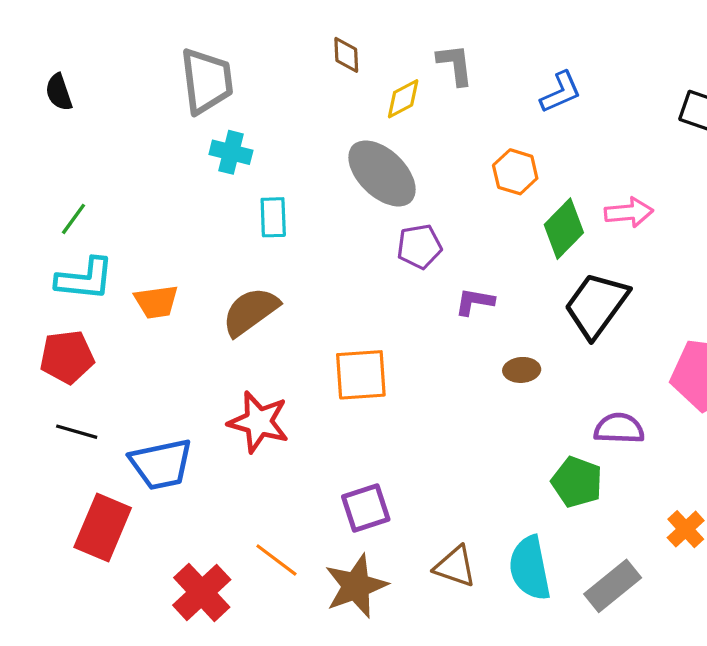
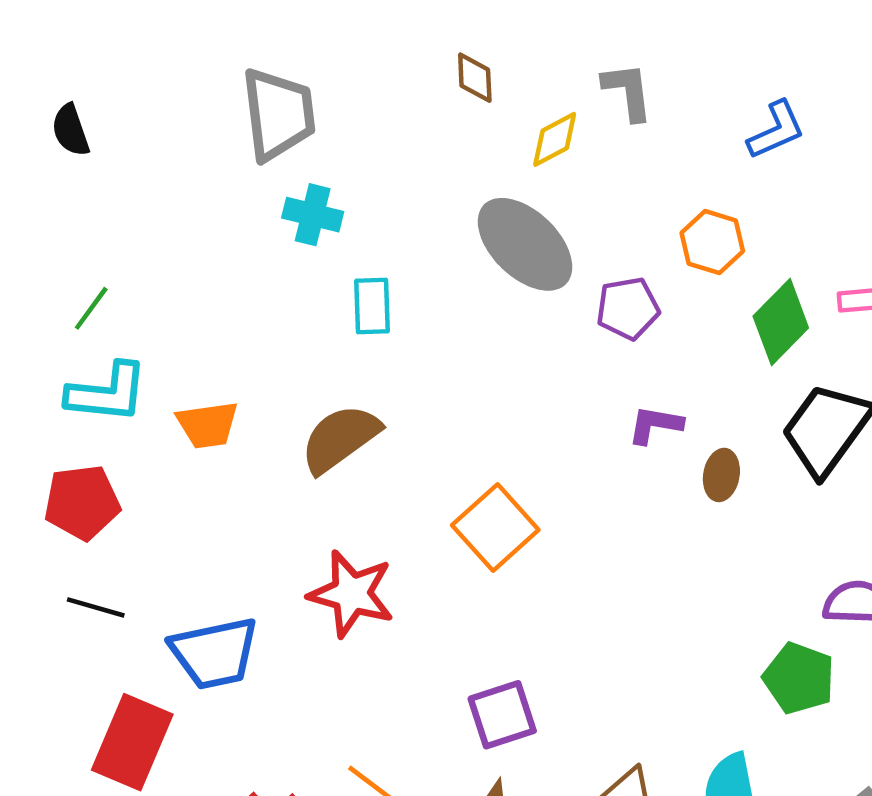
purple pentagon: (419, 247) -> (628, 308), moved
brown ellipse: (522, 370) -> (721, 475), moved, turned -76
orange square: (361, 375) -> (495, 527), turned -38

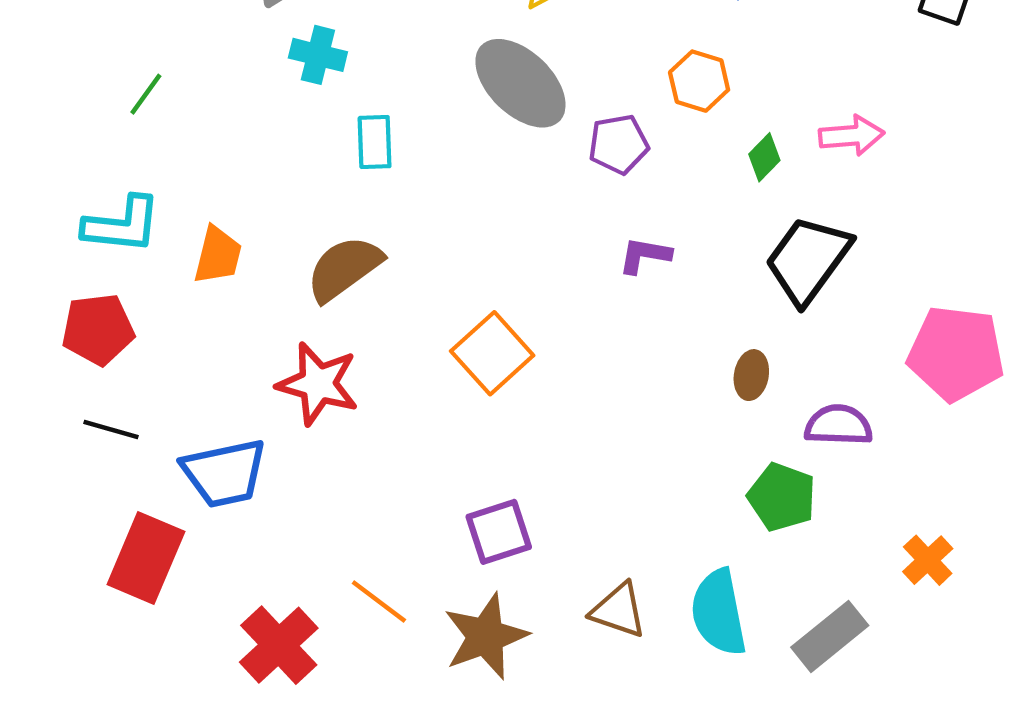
green line: (91, 308) -> (146, 94), moved
green diamond: (781, 322) -> (764, 157), size x0.6
orange trapezoid: (208, 425) -> (218, 255), turned -68
brown ellipse: (721, 475) -> (751, 375), moved
red star: (351, 594) -> (318, 384), moved

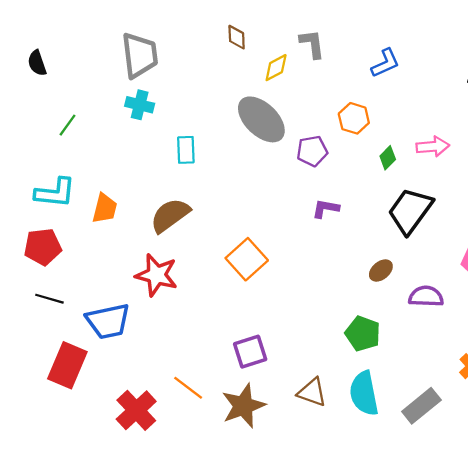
cyan cross: (318, 55) -> (140, 105), moved
brown ellipse: (751, 375) -> (381, 270), turned 40
green pentagon: (782, 497) -> (363, 334), moved

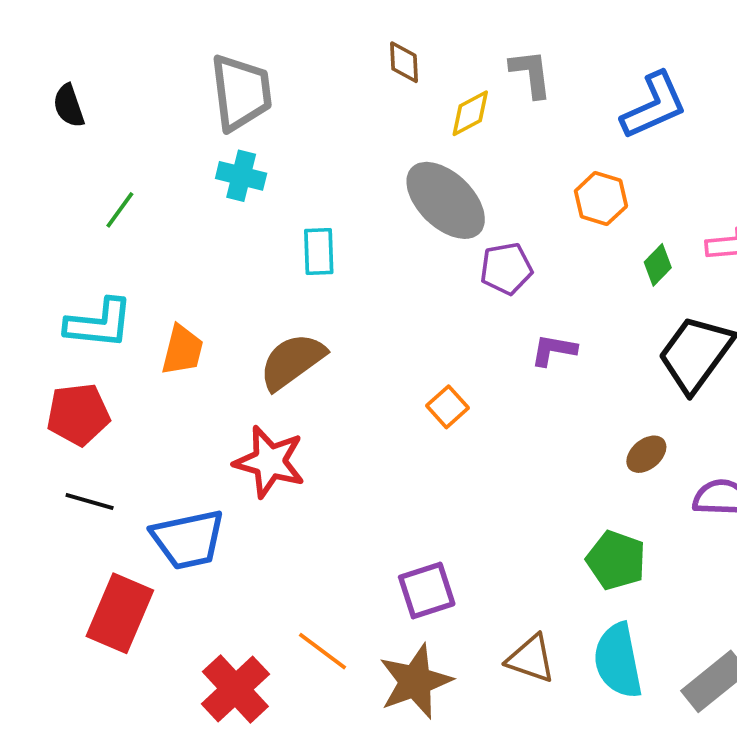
blue L-shape: (385, 63) -> (654, 106), size x1.4
purple pentagon: (312, 151) -> (506, 269), moved
orange square: (247, 259) -> (448, 407), moved, size x0.6

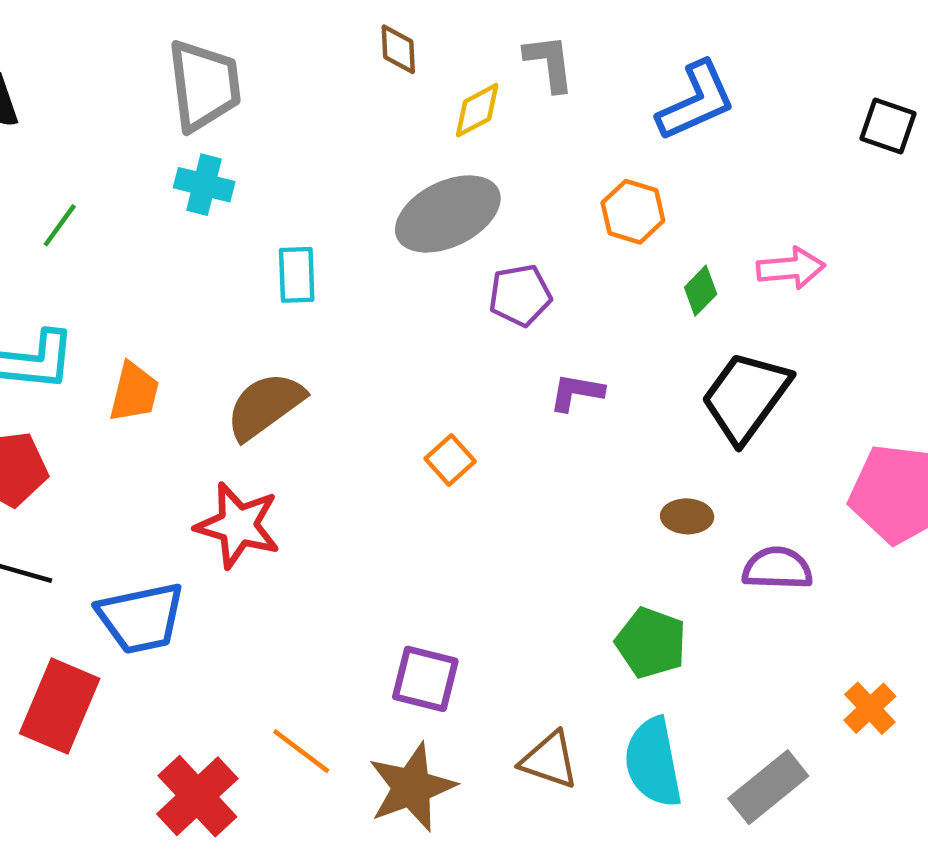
gray ellipse: (446, 200) -> (448, 214), turned -70
brown ellipse: (646, 454) -> (687, 516), turned 42
purple square: (427, 591) -> (425, 679), turned 32

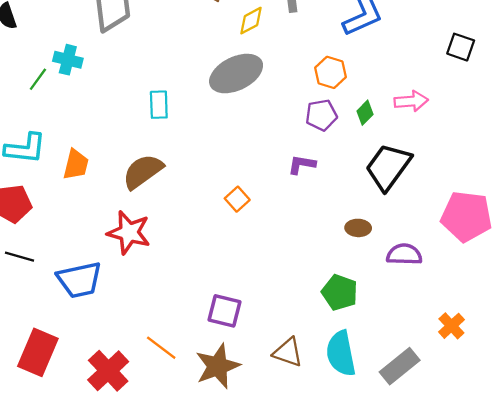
black square: (888, 126) -> (461, 47), moved
cyan cross: (204, 185) -> (68, 60), moved
purple pentagon: (520, 295) -> (321, 115), moved
red rectangle: (60, 706) -> (38, 352), moved

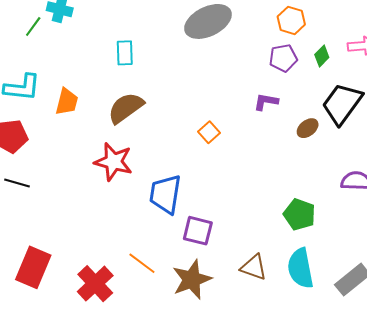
cyan rectangle: (159, 105) -> (125, 53), moved
brown ellipse: (358, 228) -> (308, 128), moved, turned -40
blue trapezoid: (79, 280) -> (165, 194), moved, turned 111

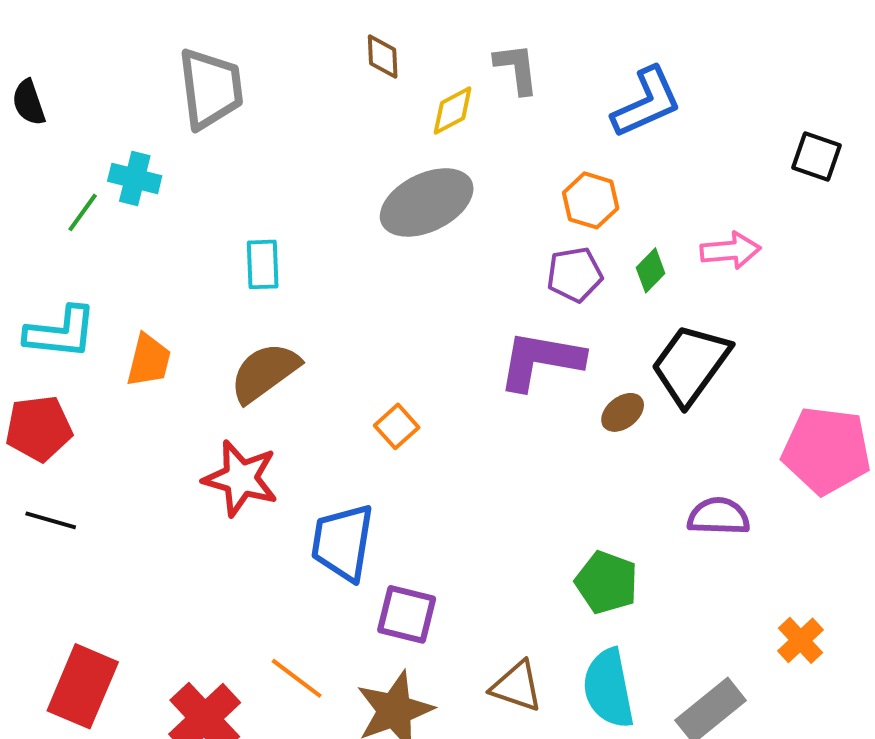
purple L-shape: (266, 102) -> (541, 360), size x1.8
orange square: (209, 132) -> (397, 426), moved

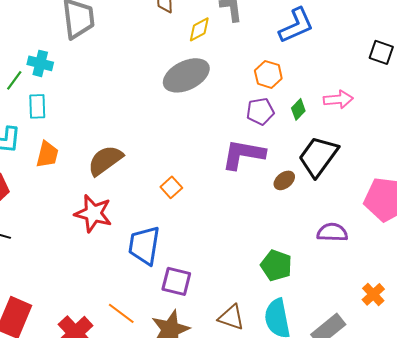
cyan rectangle: (263, 264) -> (37, 106), moved

